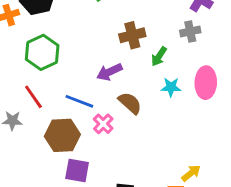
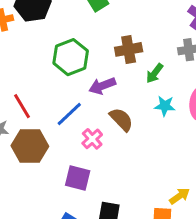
green hexagon: (42, 52) -> (71, 57), moved
blue line: (79, 101) -> (69, 114), turned -68
brown hexagon: (62, 135) -> (30, 146), moved
purple square: (77, 171) -> (78, 178), moved

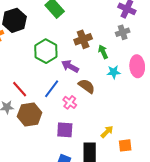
green arrow: (155, 73) -> (103, 52), turned 128
purple arrow: (102, 86) -> (70, 66), turned 60
yellow arrow: (180, 196) -> (107, 132), moved

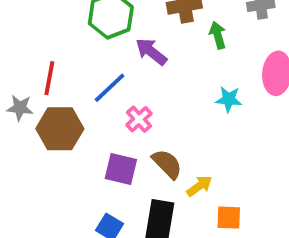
cyan star: (114, 72) -> (229, 99), moved
brown semicircle: (87, 86) -> (167, 164), moved
red line: (20, 89) -> (49, 78), turned 42

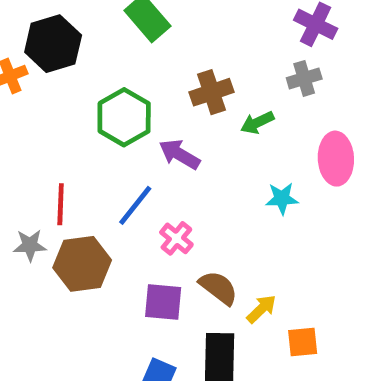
green arrow: (218, 35) -> (257, 123), turned -92

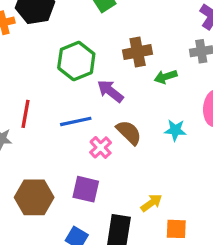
blue line: (135, 205) -> (76, 121), turned 32
brown hexagon: (82, 264) -> (34, 197), moved
brown semicircle: (218, 288) -> (129, 132), moved

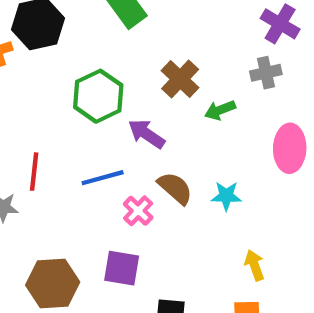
brown cross: (138, 52) -> (180, 79), turned -32
cyan star: (175, 130) -> (226, 196), moved
yellow arrow: (151, 203) -> (254, 265), moved, turned -70

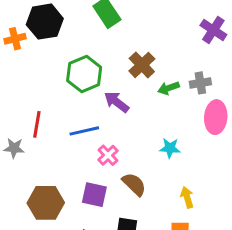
gray cross: (266, 73) -> (200, 83), moved
brown semicircle: (175, 188) -> (134, 184), moved

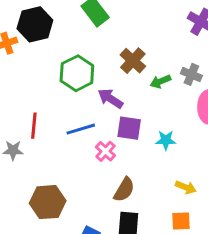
gray cross: (200, 83) -> (191, 74), turned 36
brown semicircle: (134, 184) -> (124, 190), moved, turned 80
purple square: (94, 195) -> (129, 128), moved
yellow arrow: (187, 197) -> (186, 187), turned 132

